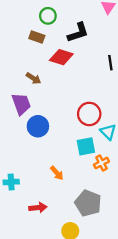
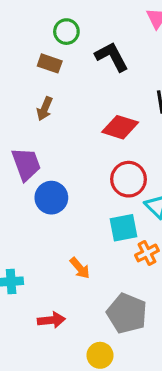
black L-shape: (78, 33) -> (112, 57), turned -100
red diamond: (61, 57) -> (120, 127), moved
brown arrow: (33, 78) -> (45, 109), moved, turned 80

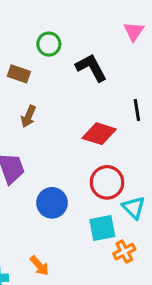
brown rectangle: (50, 63) -> (19, 74), moved
blue circle: (51, 198) -> (52, 203), moved
orange arrow: (80, 268) -> (39, 266), moved

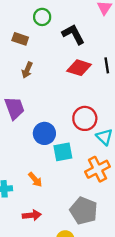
red diamond: (99, 134) -> (79, 68), moved
cyan square: (102, 228) -> (63, 152), moved
orange cross: (124, 252) -> (97, 169), size x1.5

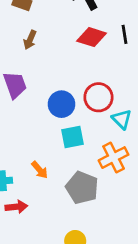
blue circle: (44, 133) -> (61, 104), moved
gray pentagon: (84, 211) -> (82, 188), moved
red arrow: (32, 215) -> (16, 207), moved

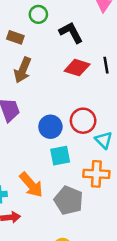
brown arrow: (30, 40) -> (23, 70), size x1.5
orange cross: (114, 158) -> (96, 174), turned 30
orange arrow: (40, 170) -> (31, 185), size x1.6

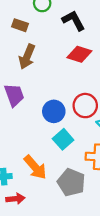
cyan square: (60, 156) -> (63, 139), turned -30

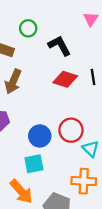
cyan square: (63, 139) -> (34, 164), moved, turned 30

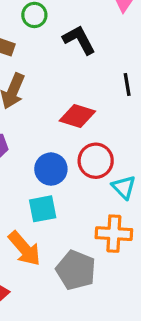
red diamond: (65, 79) -> (77, 116), moved

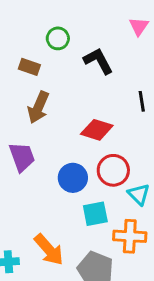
cyan square: (43, 209) -> (95, 214), moved

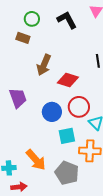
green circle: (58, 38) -> (32, 19), moved
black L-shape: (98, 61) -> (67, 20), moved
brown arrow: (38, 107) -> (44, 65), moved

